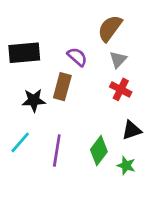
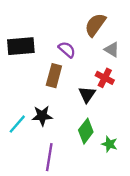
gray triangle: (118, 60) -> (112, 50), moved, turned -42
black star: (34, 100) -> (42, 116), moved
black triangle: (132, 130) -> (87, 94), moved, turned -36
purple line: (57, 151) -> (49, 157), moved

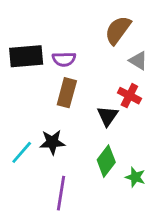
purple semicircle: (67, 50) -> (64, 59), moved, turned 138

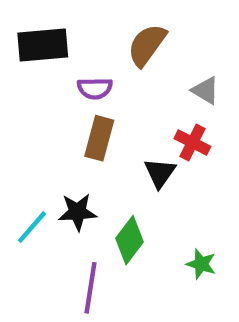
brown semicircle: (118, 30) -> (147, 45), moved
black rectangle: (26, 56) -> (43, 45), moved
green diamond: (106, 161) -> (130, 240), moved

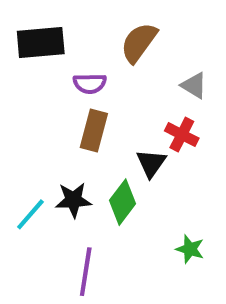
green diamond: (130, 240) -> (122, 202), moved

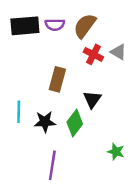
purple semicircle: (90, 83) -> (55, 25), moved
red cross: (182, 135) -> (93, 54), moved
cyan line: (30, 214) -> (19, 112), moved, turned -40

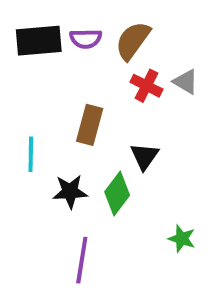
cyan line: (19, 112) -> (31, 154), moved

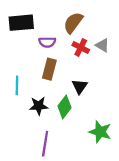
purple semicircle: (86, 39) -> (47, 42), moved
green star: (182, 239) -> (100, 132), size x1.5

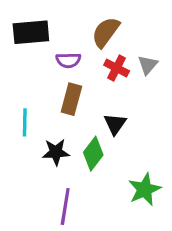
gray triangle: (102, 45) -> (148, 65), turned 40
green star: (100, 132) -> (145, 189), turned 30

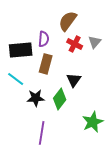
black rectangle: (31, 32) -> (21, 50), moved
purple semicircle: (68, 60) -> (44, 39), turned -84
cyan line: (25, 122) -> (16, 79), turned -54

